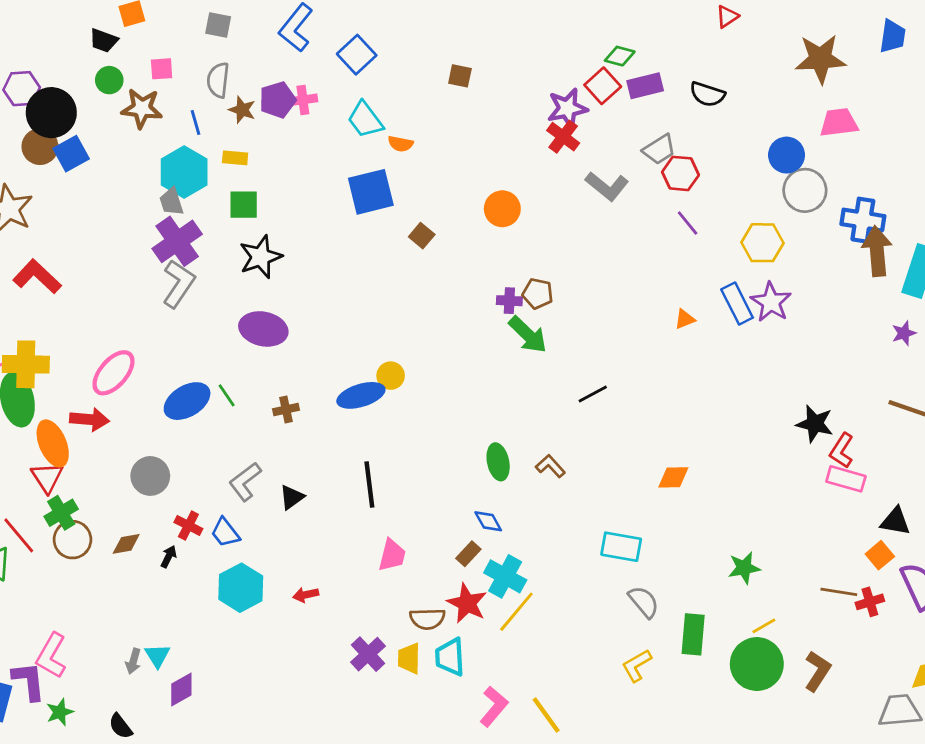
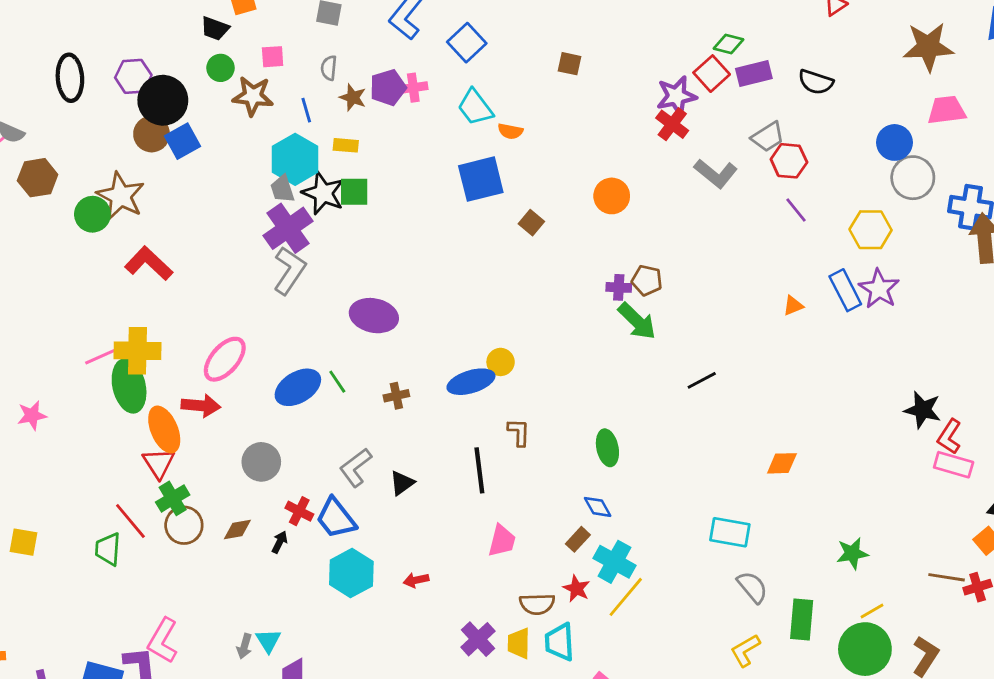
gray semicircle: (218, 80) -> (329, 68), size x0.7
black star: (261, 257) -> (323, 193), moved, turned -30
brown L-shape: (550, 466) -> (519, 432), moved, turned 44
blue trapezoid: (225, 533) -> (336, 518), size x1.4
red star: (467, 603) -> (577, 589), size x0.7

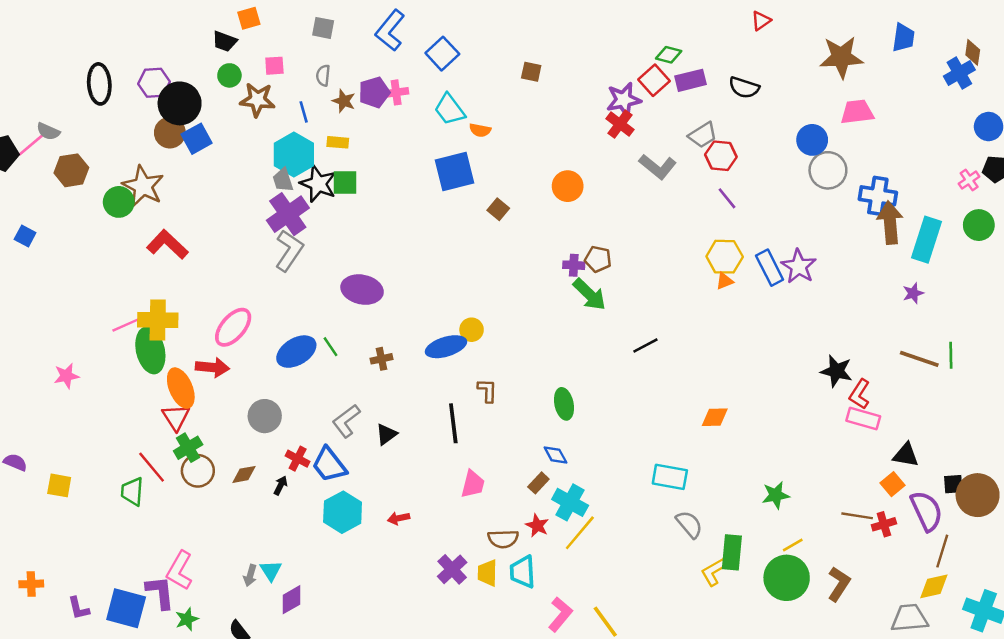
yellow hexagon: (871, 230) -> (725, 257), moved
yellow L-shape: (745, 650) -> (714, 572), moved

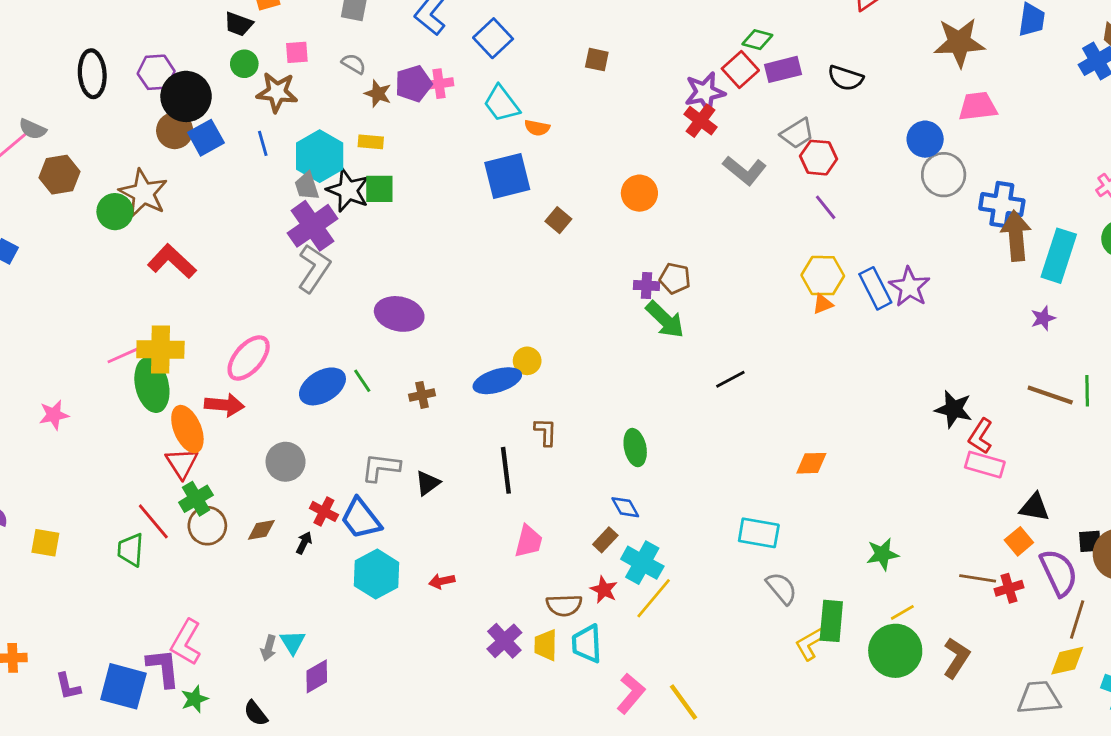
gray semicircle: (323, 75) -> (354, 64), turned 115
blue line: (304, 112) -> (263, 143), moved
gray L-shape: (346, 421) -> (381, 467), turned 44

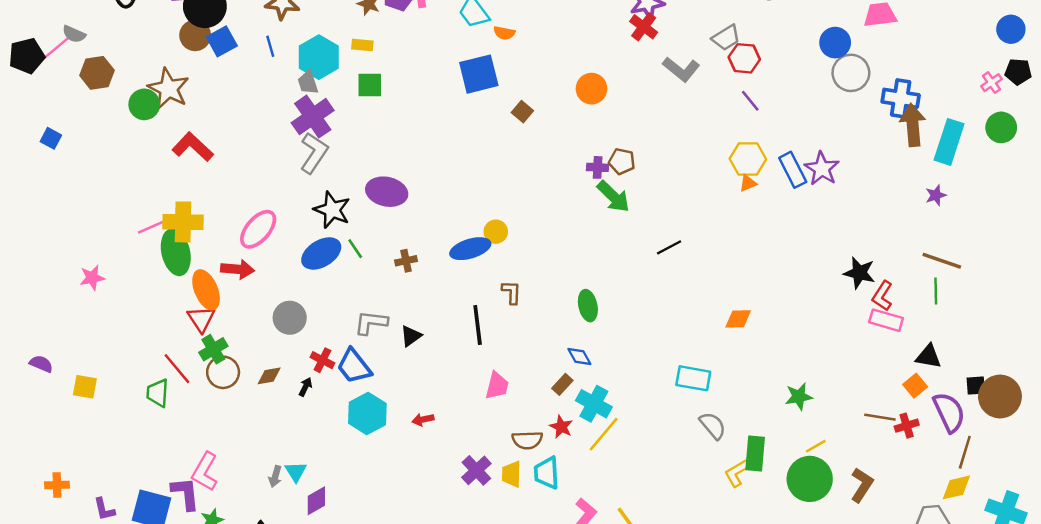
black star: (348, 190) -> (332, 210), moved
green line: (1087, 391) -> (936, 291), moved

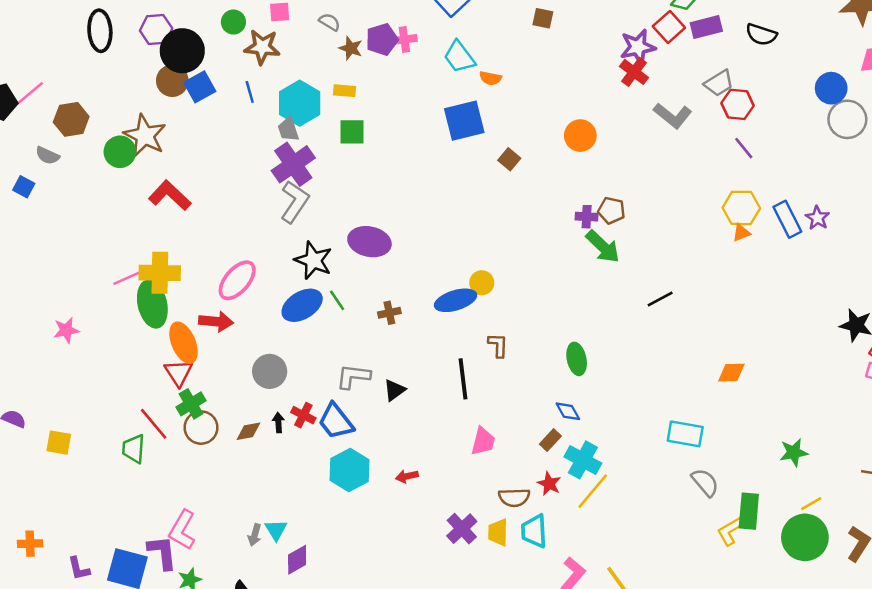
gray semicircle: (74, 34) -> (48, 156), moved
purple star: (822, 169) -> (817, 218), size x0.7
black arrow: (305, 387) -> (278, 423), moved, turned -30

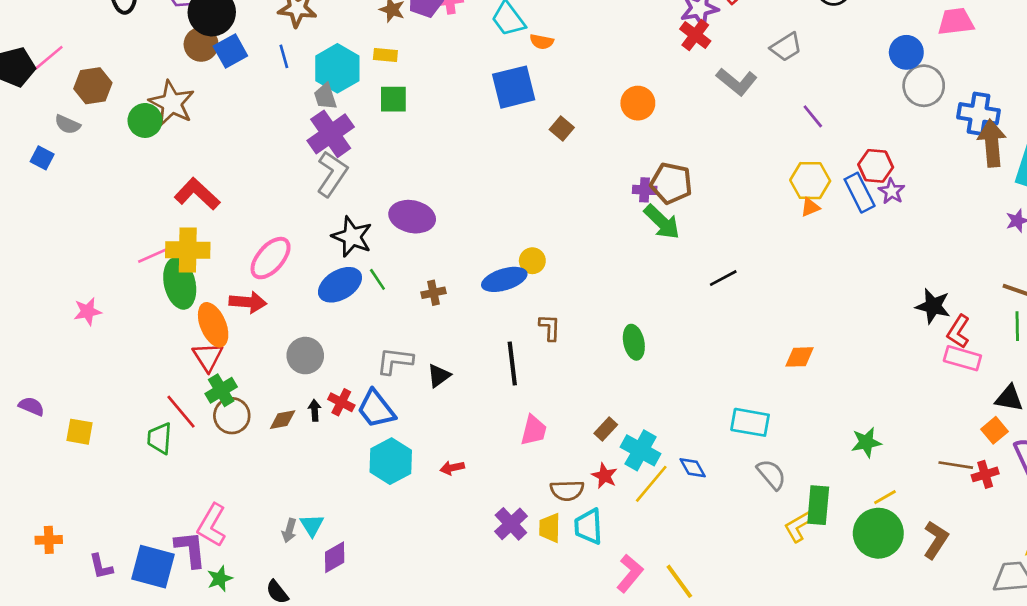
red hexagon: (738, 104) -> (876, 166), moved
red L-shape: (170, 195) -> (197, 194), moved
brown pentagon: (612, 210) -> (671, 183), size x1.4
blue diamond: (568, 411) -> (693, 468), moved

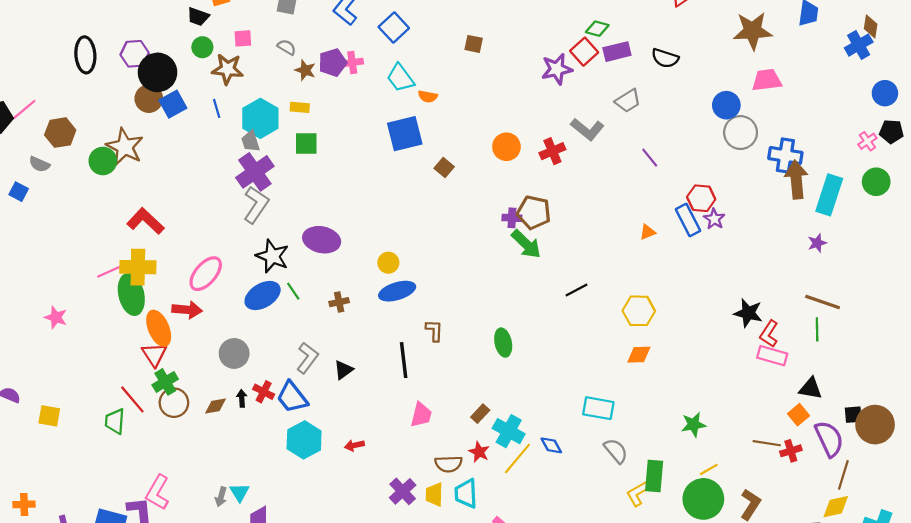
red cross: (695, 35) -> (552, 151), moved, turned 30
yellow hexagon: (810, 181) -> (639, 311), moved
yellow circle: (532, 261) -> (388, 263), moved
pink star: (88, 311) -> (56, 317), turned 30
gray L-shape: (395, 361) -> (307, 358), turned 120

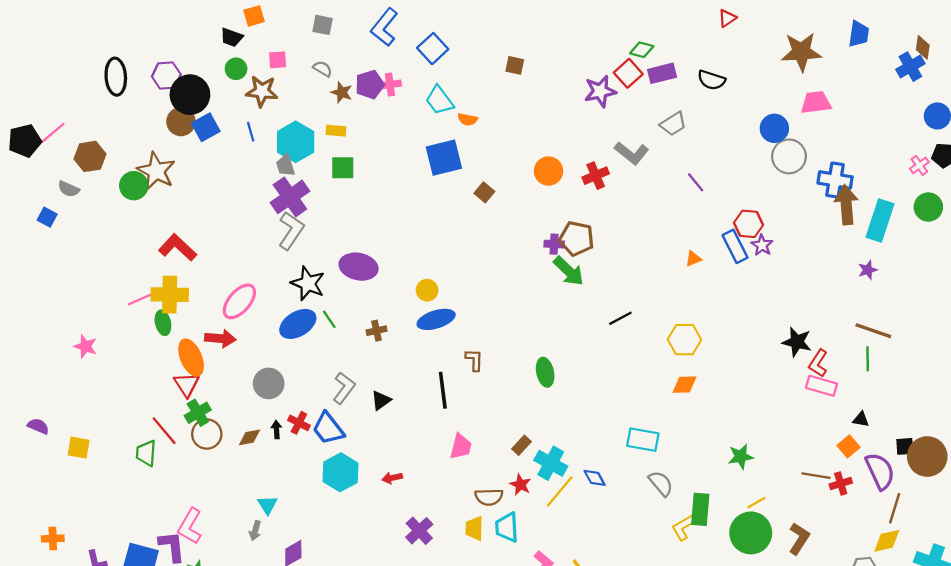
green ellipse: (131, 294) -> (163, 323), size x0.6
black triangle: (811, 388) -> (861, 419), size x0.7
purple cross: (403, 491) -> (419, 531), moved
cyan triangle: (240, 492) -> (267, 505), moved

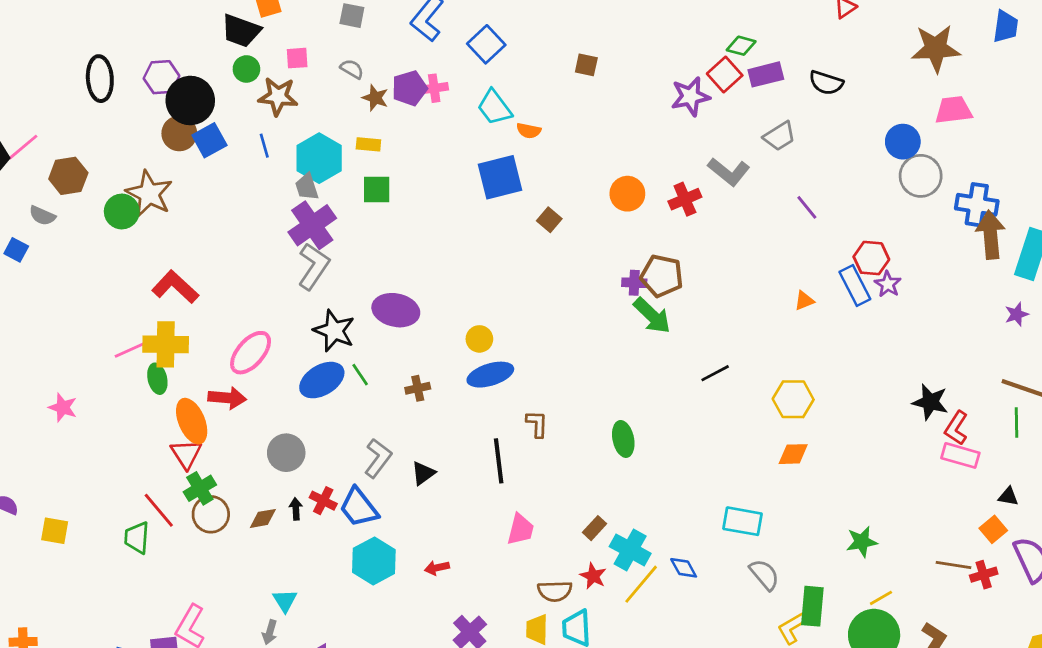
black trapezoid: (232, 37) -> (241, 31), size x1.4

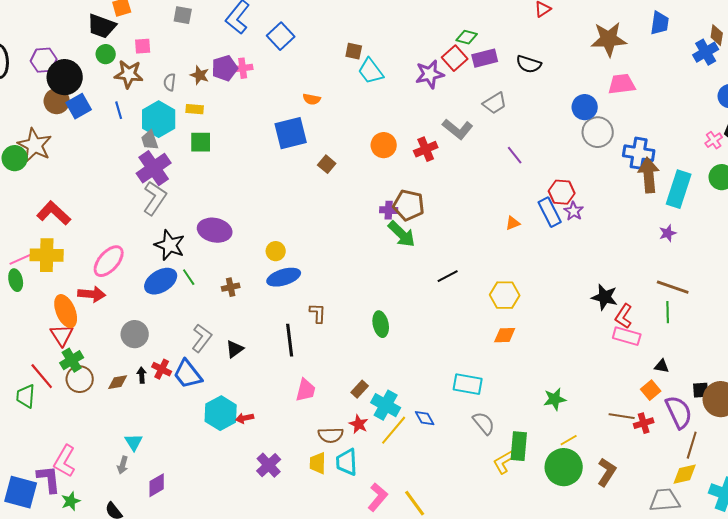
gray semicircle: (352, 69) -> (170, 82), moved, turned -114
cyan trapezoid: (494, 107) -> (371, 71), moved
green ellipse: (157, 379) -> (16, 280), moved
cyan hexagon: (374, 561) -> (221, 413), moved

